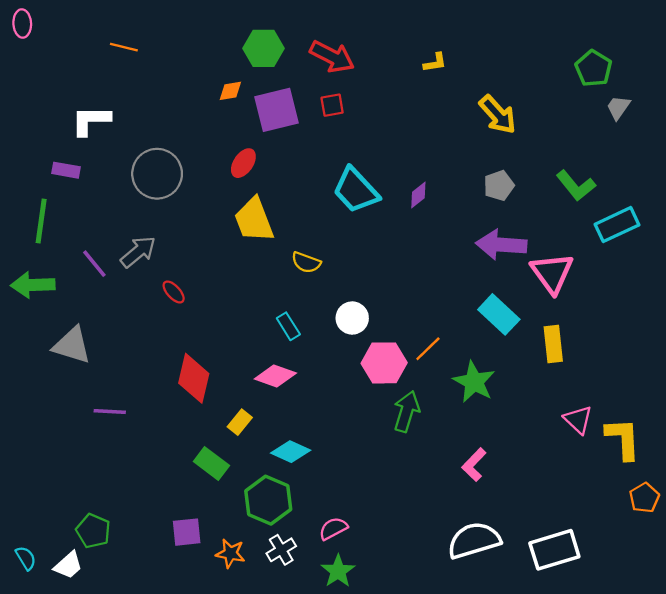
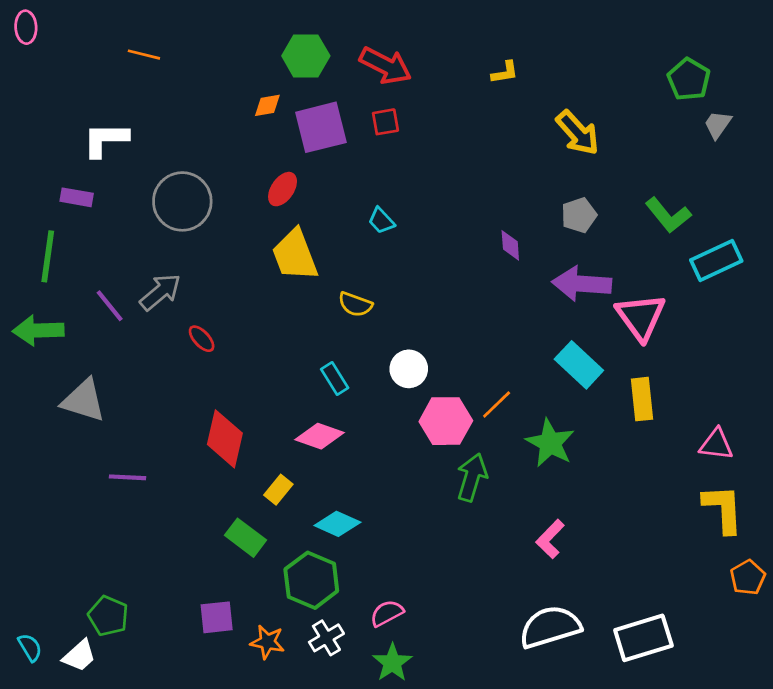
cyan trapezoid: (356, 190) -> (381, 221), moved, size x0.5
purple diamond: (418, 195) -> (510, 245), moved, turned -56
pink triangle: (578, 420) -> (716, 444), moved, turned -36

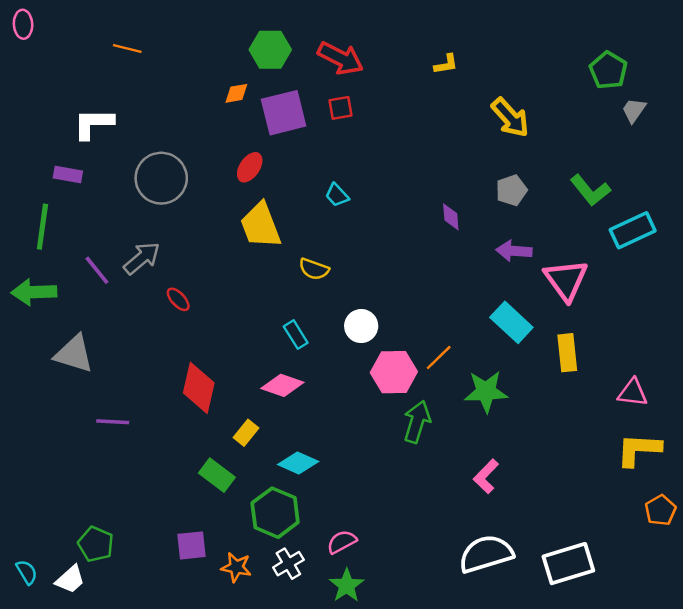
purple arrow: (582, 284) -> (514, 251), size x0.7
green star: (550, 443) -> (486, 391), turned -30
yellow L-shape: (723, 509) -> (639, 450), turned -84

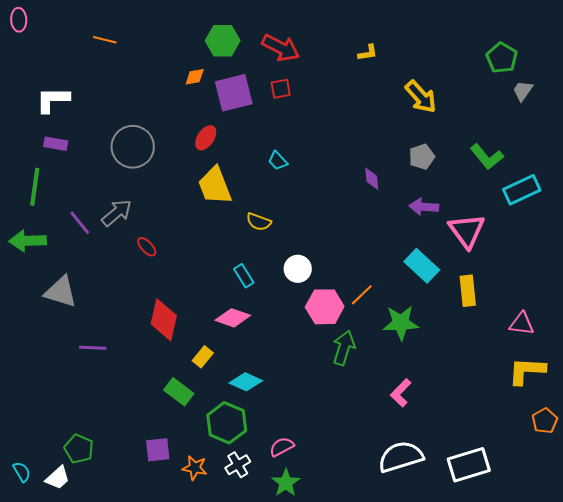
white L-shape: (93, 124) -> (53, 100), moved

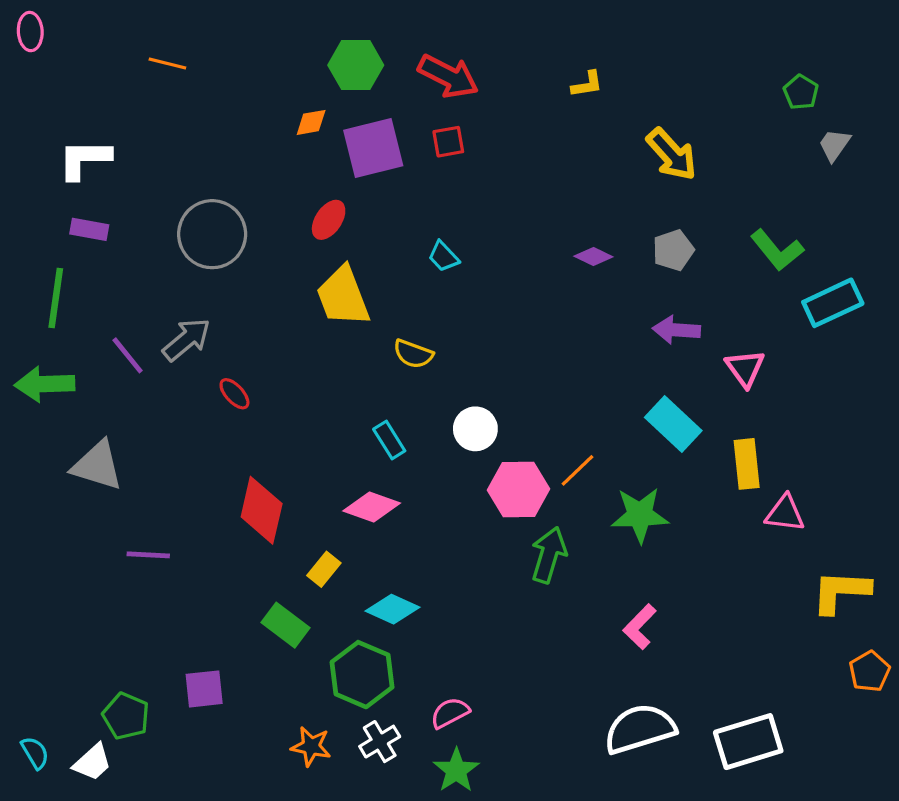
green pentagon: (502, 58) -> (801, 92), size x0.7
purple diamond: (372, 179) -> (593, 257), moved, turned -60
pink triangle: (467, 231) -> (745, 368), size x0.7
pink triangle: (522, 324) -> (785, 513), moved
purple square: (158, 450) -> (204, 689), moved

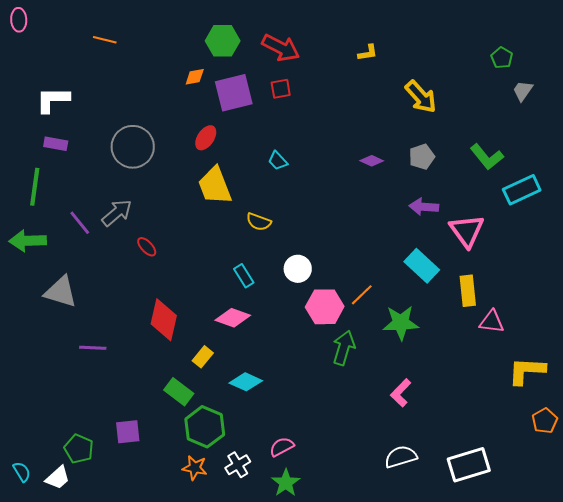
pink triangle: (745, 368) -> (467, 231), size x1.4
green hexagon: (362, 675) -> (205, 427), moved
white semicircle: (640, 729) -> (401, 457), size x0.7

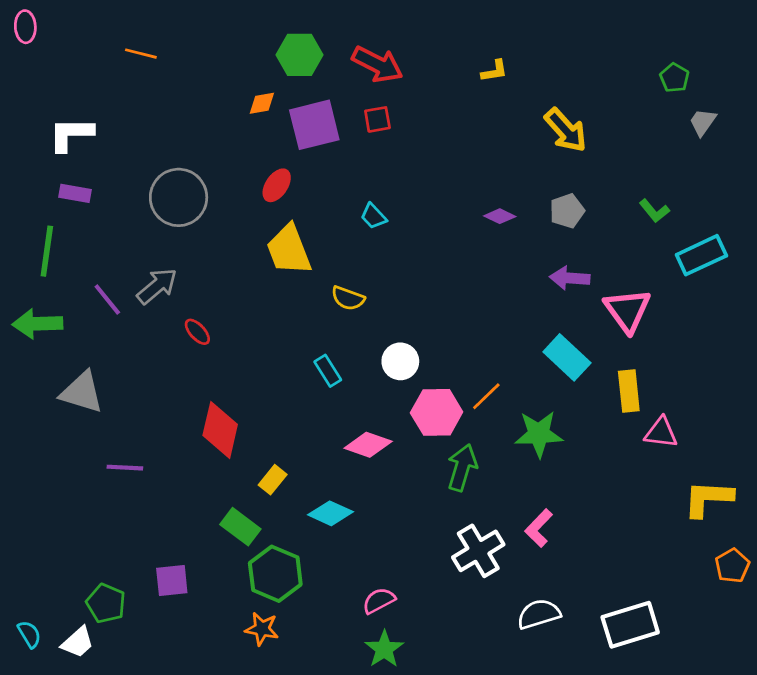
green L-shape: (487, 157) -> (654, 211), size x0.7
pink diamond: (233, 318) -> (368, 445), moved
white cross: (238, 465) -> (478, 551), moved, size x1.5

